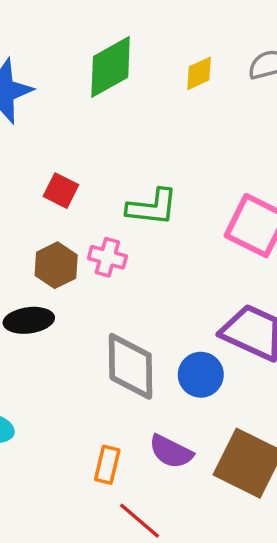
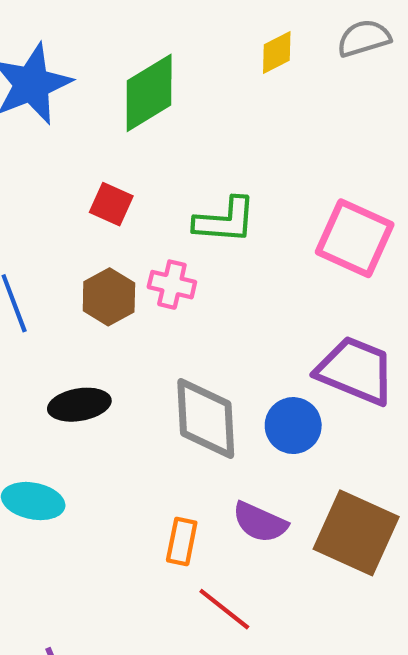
green diamond: (111, 67) -> (149, 93), moved
black ellipse: (29, 320) -> (79, 405), moved

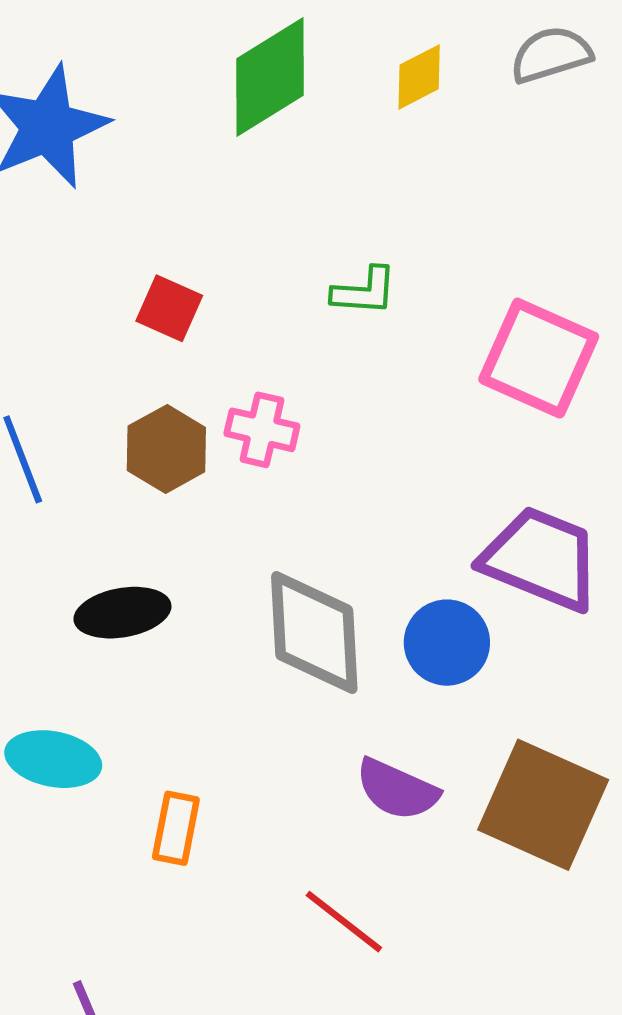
green diamond: (149, 93) -> (270, 77), moved
green L-shape: (225, 220) -> (364, 291), moved, size x0.7
orange rectangle: (182, 541) -> (176, 828), moved

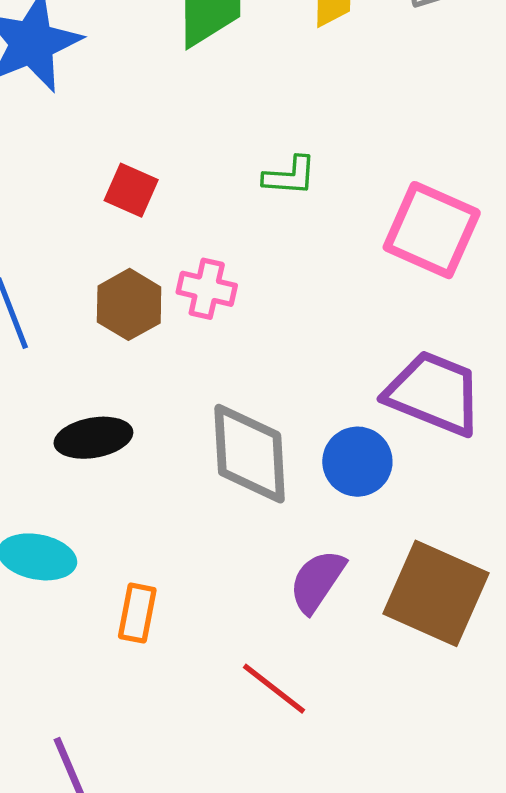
purple semicircle: (397, 789) -> (317, 581), turned 100

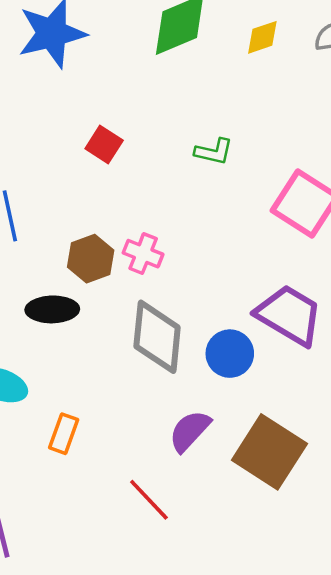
pink cross: (207, 289) -> (143, 254), moved
brown hexagon: (129, 304) -> (91, 259), moved

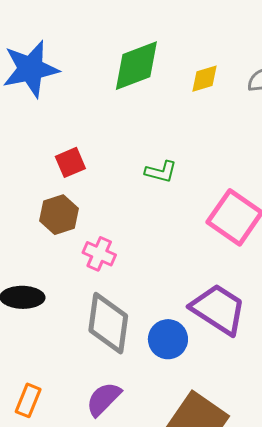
red square: (104, 144) -> (70, 162), turned 32
brown hexagon: (91, 259) -> (59, 215), moved
purple semicircle: (190, 431) -> (104, 399), moved

